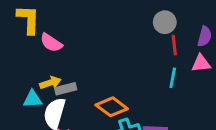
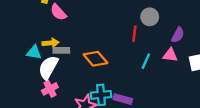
red line: (174, 45) -> (134, 34), moved
orange diamond: (112, 107) -> (95, 59), moved

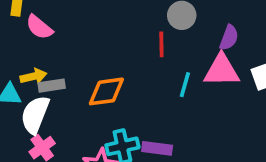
pink triangle: (170, 55) -> (221, 70), size x1.5
orange diamond: (95, 59) -> (106, 91), turned -50

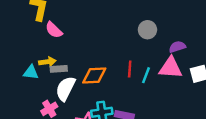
purple semicircle: (229, 38) -> (177, 47), turned -133
red line: (161, 44) -> (130, 69), moved
white semicircle: (35, 115) -> (65, 89), moved

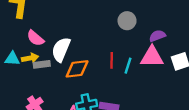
pink semicircle: (54, 30) -> (35, 38), moved
cyan triangle: (31, 72) -> (12, 59), moved
white semicircle: (65, 89) -> (61, 50), moved

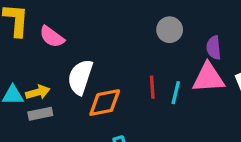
purple semicircle: (157, 36) -> (214, 48), turned -70
pink semicircle: (35, 38) -> (52, 37), moved
gray rectangle: (42, 64) -> (40, 114), moved

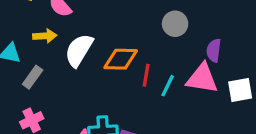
yellow arrow: (38, 92) -> (45, 36), moved
orange diamond: (105, 103) -> (121, 59), moved
gray rectangle: (40, 114) -> (33, 77), turned -55

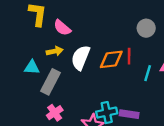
red line: (146, 75) -> (129, 56), moved
gray rectangle: (33, 77) -> (51, 82), size x1.5

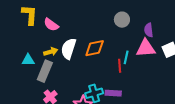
yellow arrow: (55, 51) -> (51, 52), moved
red line: (129, 56) -> (120, 66), moved

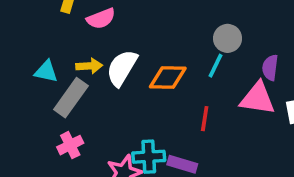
pink semicircle: (51, 25) -> (101, 19), turned -70
cyan line: (126, 57) -> (216, 66), moved

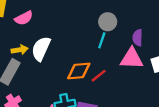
orange diamond: (168, 78) -> (79, 71), moved
red line: (205, 119) -> (99, 76), turned 49

